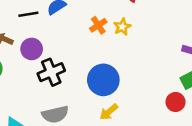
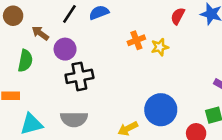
black line: (28, 14) -> (69, 14), turned -60
blue circle: (103, 80) -> (161, 110), moved

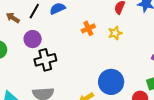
brown arrow: (40, 33) -> (13, 18), moved
yellow star: (160, 47) -> (115, 33), moved

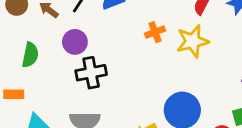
yellow star: (115, 33) -> (193, 41), size x1.6

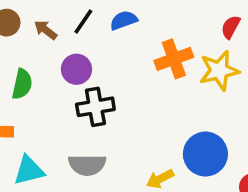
orange cross: (155, 32) -> (174, 59), size x1.5

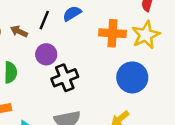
orange cross: (174, 59) -> (112, 33), turned 35
blue circle: (205, 154) -> (132, 77), moved

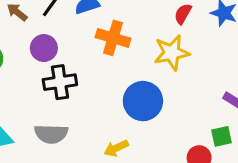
orange cross: (112, 33) -> (113, 38), moved

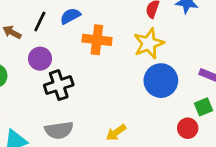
blue circle: (143, 101) -> (161, 81), moved

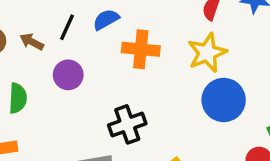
black cross: (59, 85) -> (127, 124), moved

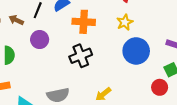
yellow star: (207, 53) -> (125, 22), size x0.7
black cross: (127, 124) -> (81, 56), moved

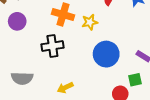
yellow star: (125, 22) -> (90, 22), moved

